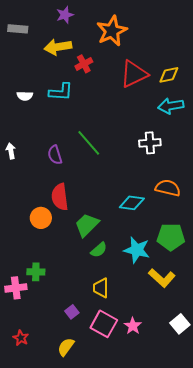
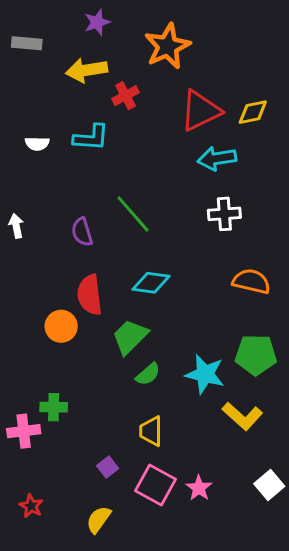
cyan arrow: (171, 106) -> (217, 159), moved
cyan diamond: (132, 203) -> (151, 283), moved

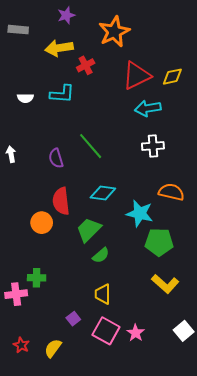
green pentagon: (256, 355) -> (159, 242), moved
cyan star: (205, 374) -> (140, 213), moved
yellow semicircle: (99, 519) -> (53, 348), moved

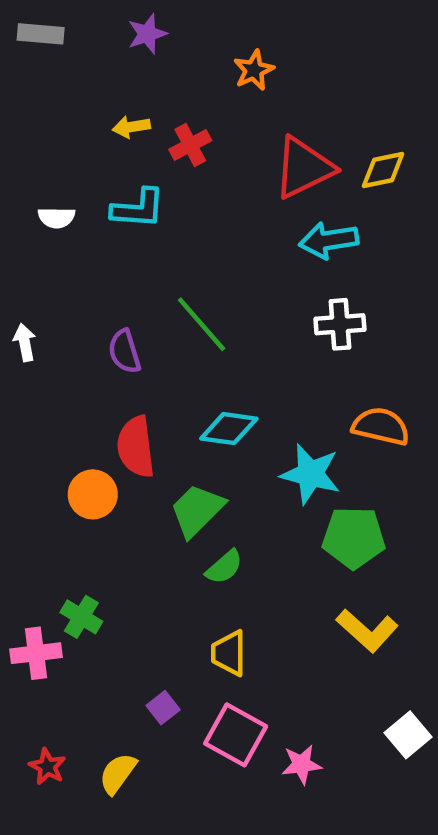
gray rectangle: (18, 30) -> (41, 34), moved
orange star: (114, 32) -> (254, 70), size x0.6
yellow arrow: (59, 48) -> (131, 127), moved, size x0.6
green cross: (37, 278) -> (81, 617), turned 30
pink star: (136, 333) -> (301, 764), moved, turned 30

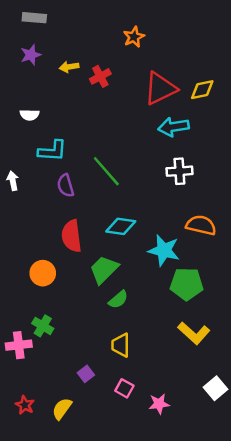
gray rectangle: (41, 34) -> (34, 18), moved
purple star: (147, 34) -> (31, 55), moved
cyan L-shape: (138, 209) -> (52, 151), moved
orange circle: (93, 494) -> (43, 273), moved
pink square: (236, 735) -> (124, 388), size x0.6

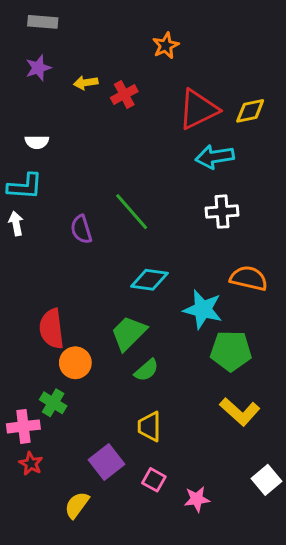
cyan L-shape: (52, 151) -> (25, 186), moved
red semicircle: (72, 236) -> (52, 329), moved
orange circle: (43, 273) -> (75, 363), moved
purple square: (86, 374) -> (106, 462), size x1.6
red star: (25, 405) -> (31, 464), moved

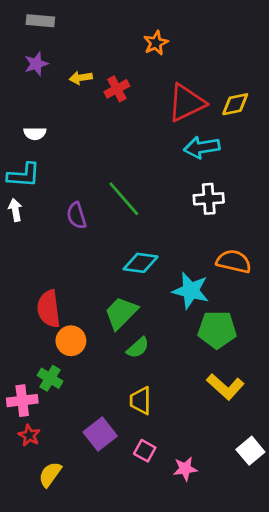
yellow semicircle: (77, 505) -> (50, 474), moved

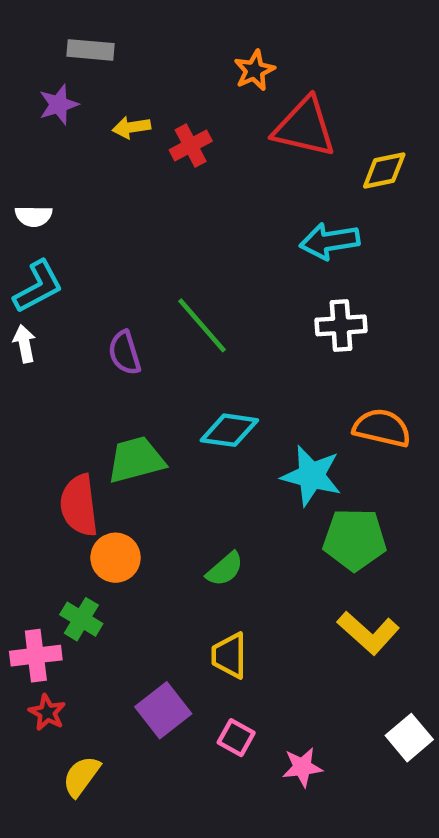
gray rectangle: (40, 21) -> (90, 50), moved
red triangle: (186, 103) -> (305, 127), moved, turned 39
white semicircle: (35, 133) -> (34, 216), moved
cyan L-shape: (24, 175) -> (38, 287), turned -32
green trapezoid: (121, 313) -> (136, 460), moved, turned 30

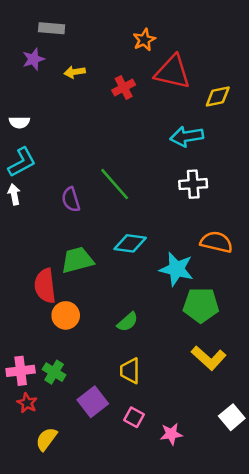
red cross: (191, 146) -> (124, 87), moved
green cross: (81, 619) -> (54, 372), moved

